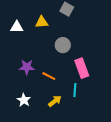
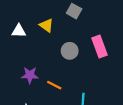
yellow triangle: (42, 22) -> (46, 25), turned 40
pink rectangle: (82, 68) -> (99, 46), moved

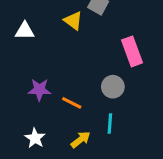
yellow triangle: (46, 25) -> (73, 21), moved
gray circle: (70, 51) -> (113, 87), moved

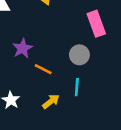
purple star: (39, 90) -> (22, 48), moved, turned -30

